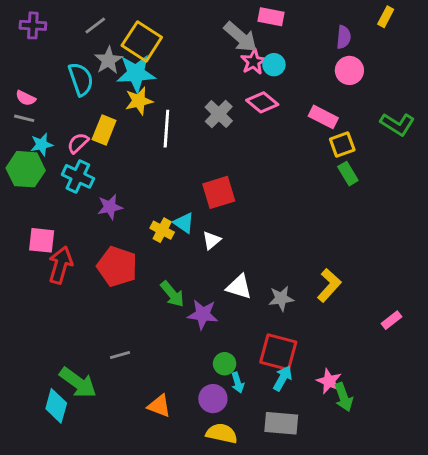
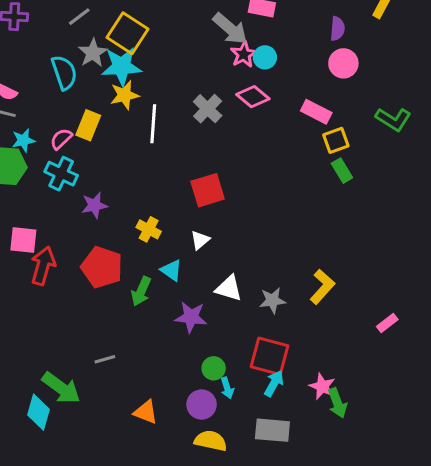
cyan triangle: (184, 223) -> (171, 270), moved
green arrow: (172, 294) -> (141, 291), moved, turned 64

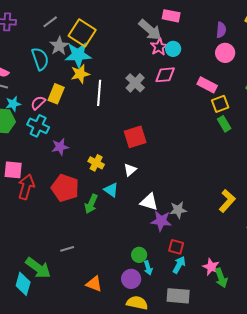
pink diamond: (253, 97) -> (165, 75), turned -45
yellow L-shape: (322, 287) -> (227, 201), moved
purple star: (191, 317) -> (161, 221), moved
red square: (269, 356) -> (176, 247), size x0.6

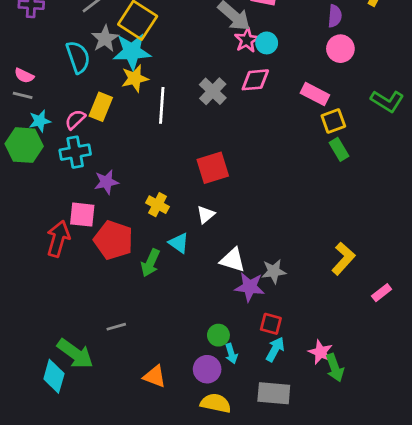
cyan cross: (38, 126) -> (75, 152), turned -35
pink square: (13, 170) -> (82, 215), moved

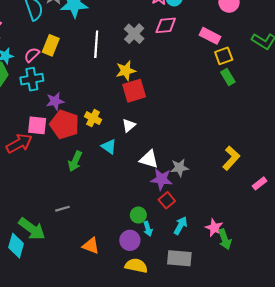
yellow star: (135, 78) -> (126, 71), moved
red arrow: (58, 239) -> (19, 143), turned 45
red pentagon: (113, 240) -> (65, 124), moved
green arrow: (150, 263) -> (75, 161), moved
red square: (271, 324) -> (167, 200), moved, turned 35

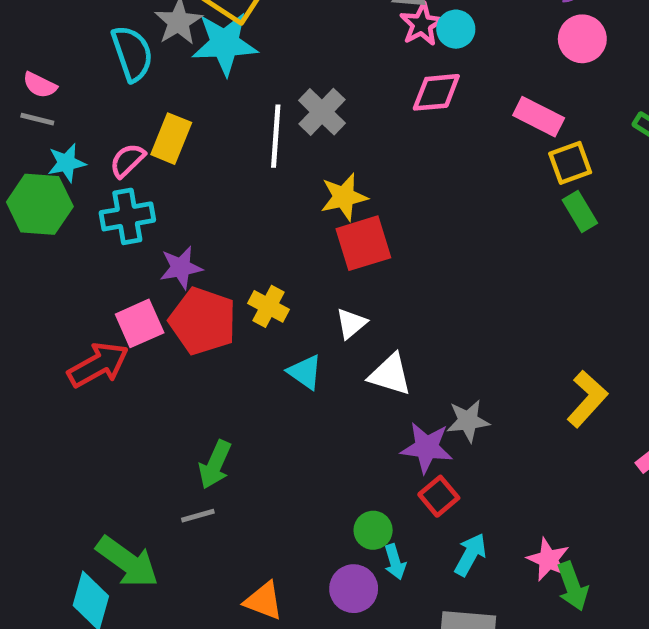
gray cross: (134, 34) -> (322, 112), moved
pink square: (37, 125) -> (140, 323), turned -30
white triangle: (149, 159) -> (390, 375), moved
green arrow: (75, 161) -> (215, 465), moved

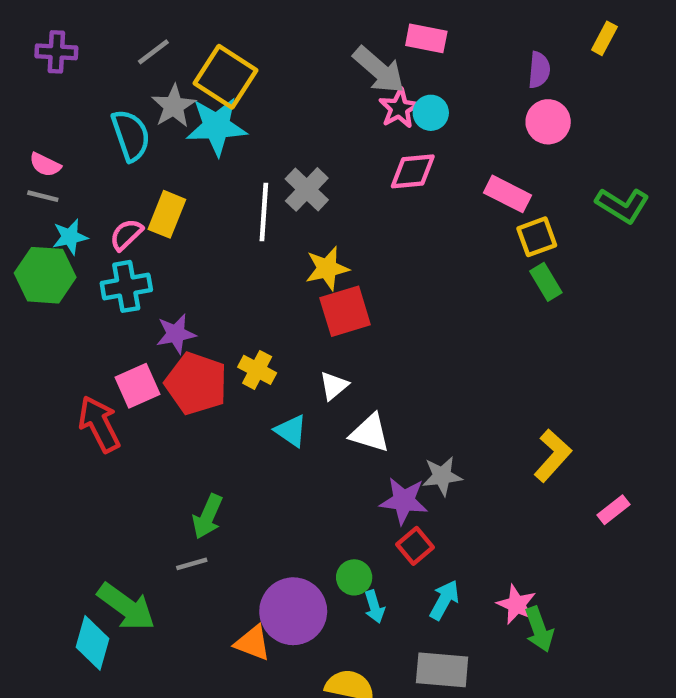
red arrow: (98, 365) -> (99, 424), turned -88
purple circle: (354, 589) -> (293, 611), moved, size x1.5

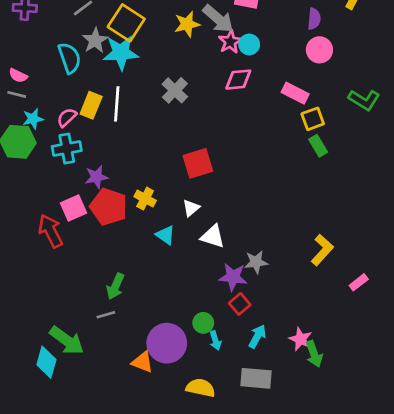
white line: (264, 212) -> (117, 104), moved
yellow star: (327, 268) -> (187, 24), moved

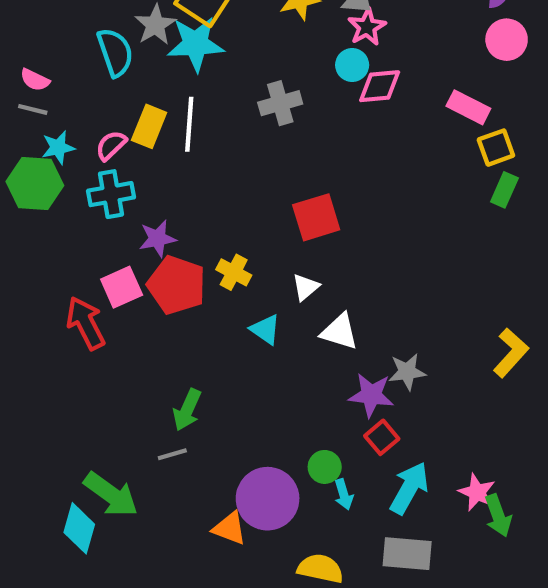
cyan circle: (249, 44) -> (352, 65), moved
gray cross: (175, 90) -> (280, 103), turned 30
green rectangle: (318, 146) -> (504, 190), turned 55
cyan arrow: (257, 336) -> (409, 488), size x1.4

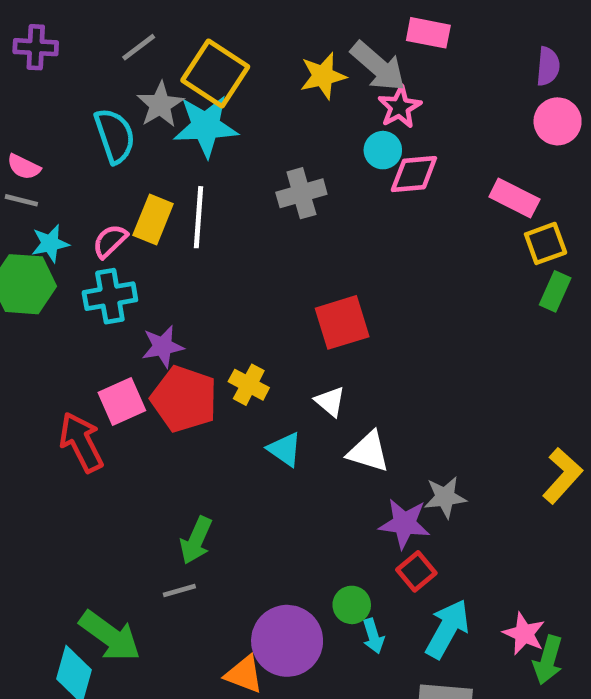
white triangle: (306, 287) -> (330, 401), turned -40
green arrow: (498, 516) -> (548, 660), turned 36

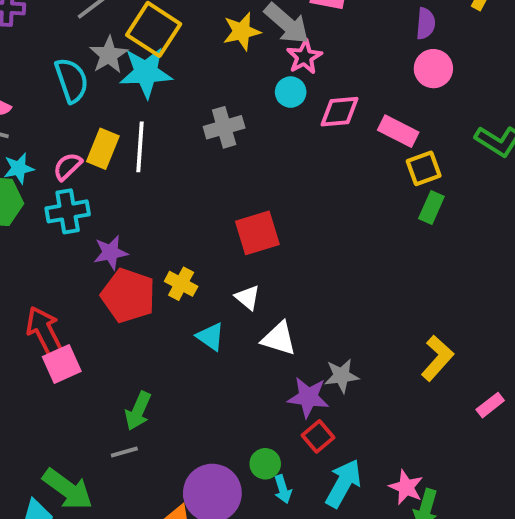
pink diamond: (414, 174) -> (340, 112), moved
pink square: (122, 401) -> (62, 364), moved

